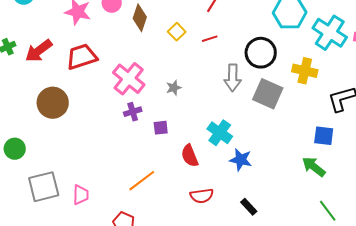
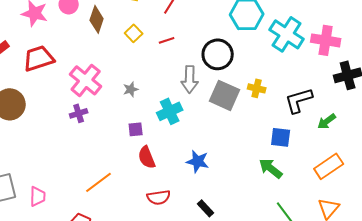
yellow cross: (305, 71) -> (257, 88), moved, size x0.7
purple cross: (133, 112) -> (79, 113), moved
purple square: (161, 128) -> (136, 129), moved
cyan cross: (220, 133) -> (170, 111), moved, turned 30

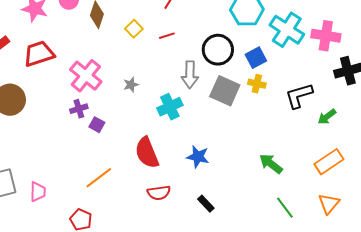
purple square: (136, 129) -> (97, 125), moved, turned 35
blue square: (281, 137) -> (256, 58), moved, turned -35
red semicircle: (147, 157) -> (147, 153), size x1.4

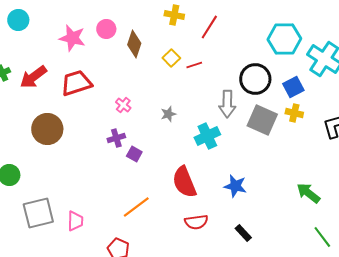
red line: (167, 36) -> (194, 65), moved
pink cross: (86, 76) -> (123, 105), size x0.5

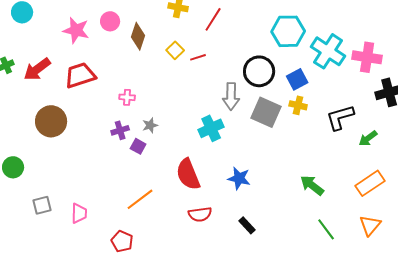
pink cross: (123, 105) -> (127, 97), turned -35
gray star: (168, 114) -> (150, 125), moved
gray square: (38, 213) -> (42, 205), size x0.6

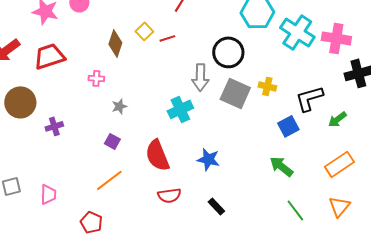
brown diamond: (138, 36) -> (115, 43), moved
blue square: (297, 79) -> (288, 126), moved
purple cross: (120, 130) -> (54, 126), moved
purple square: (138, 146) -> (112, 141), moved

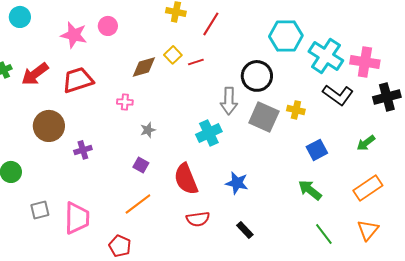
brown diamond: (115, 43) -> (144, 67), turned 56
black L-shape: (309, 98) -> (338, 95), moved, turned -128
pink trapezoid: (48, 194) -> (77, 218), size x1.6

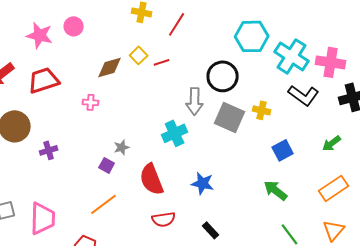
gray star: (148, 130) -> (122, 147), moved

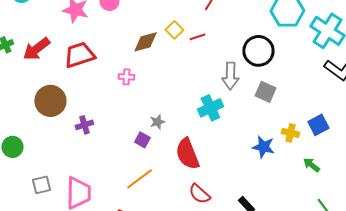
yellow cross: (262, 110) -> (290, 133), moved
gray square: (230, 117) -> (265, 92), size x0.7
blue star: (203, 183) -> (263, 147), moved
green arrow: (276, 190) -> (311, 165), size x0.7
red semicircle: (164, 219) -> (199, 194), turned 50

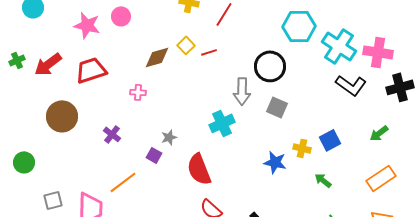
purple cross: (84, 125) -> (112, 134), moved, turned -36
orange line: (139, 179) -> (123, 182), moved

